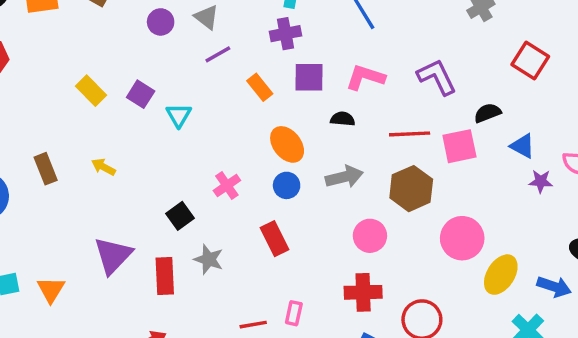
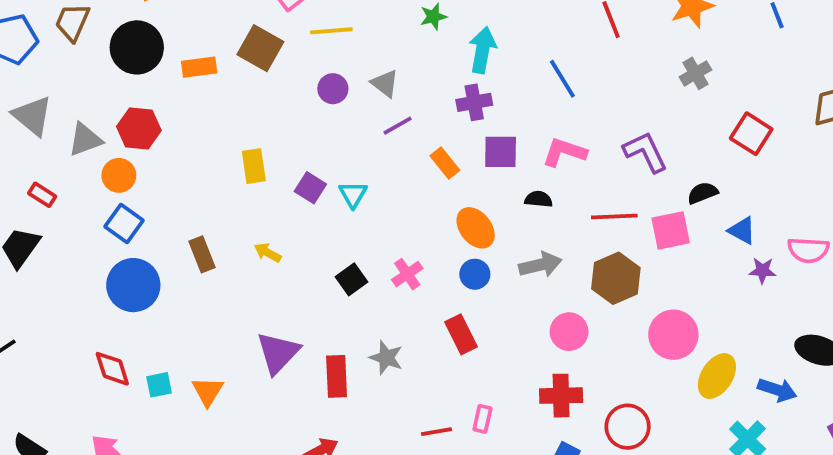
yellow rectangle: (91, 91) -> (254, 166), turned 36
purple square: (141, 94) -> (310, 188), moved
black square: (180, 216) -> (351, 279), moved

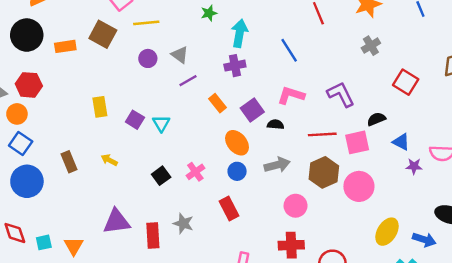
purple square: (501, 152) -> (252, 110), moved, turned -35
pink circle: (673, 335) -> (359, 186), moved
purple triangle: (278, 353) -> (117, 222), turned 40

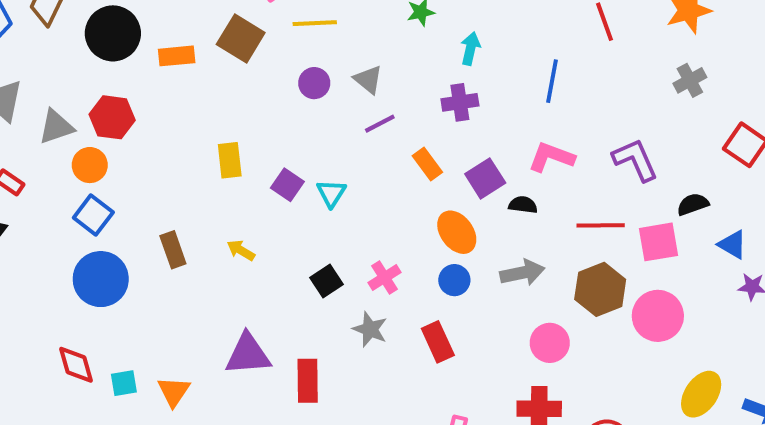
cyan arrow: (240, 33) -> (470, 48), size x0.7
blue line: (289, 50) -> (552, 81), turned 40
gray star: (183, 223) -> (370, 329), moved

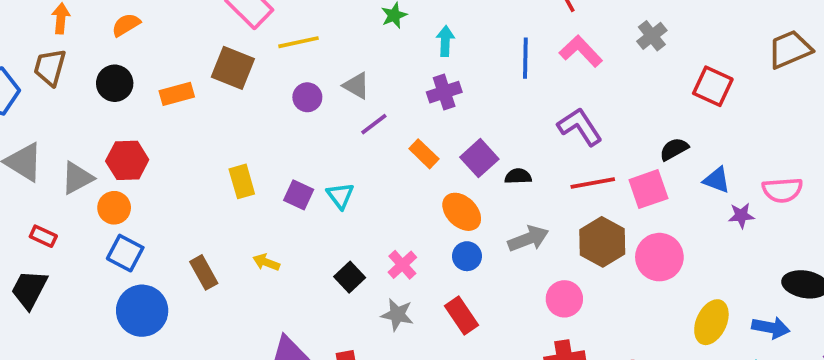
black circle: (113, 33) -> (115, 83), size x0.7
pink L-shape: (551, 157) -> (581, 51), moved, turned 36
purple L-shape: (635, 160) -> (580, 127), moved

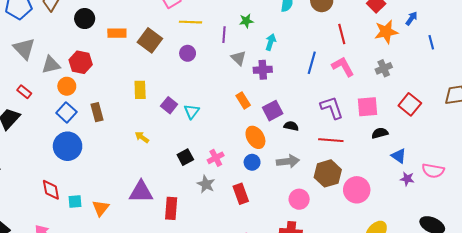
brown square: (233, 68) -> (150, 40), moved
gray triangle: (356, 86) -> (239, 58), moved
purple line: (374, 124) -> (224, 35), moved, turned -63
pink square: (648, 189) -> (368, 107), moved
brown rectangle: (204, 272) -> (97, 112), moved

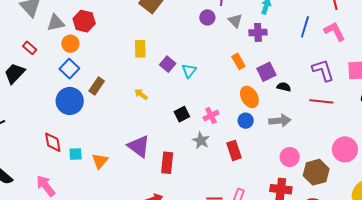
purple circle: (188, 53) -> (207, 17), moved
brown rectangle: (97, 112) -> (97, 86), moved, turned 48
brown hexagon: (328, 173) -> (316, 172), moved
purple triangle: (141, 192) -> (139, 146), turned 35

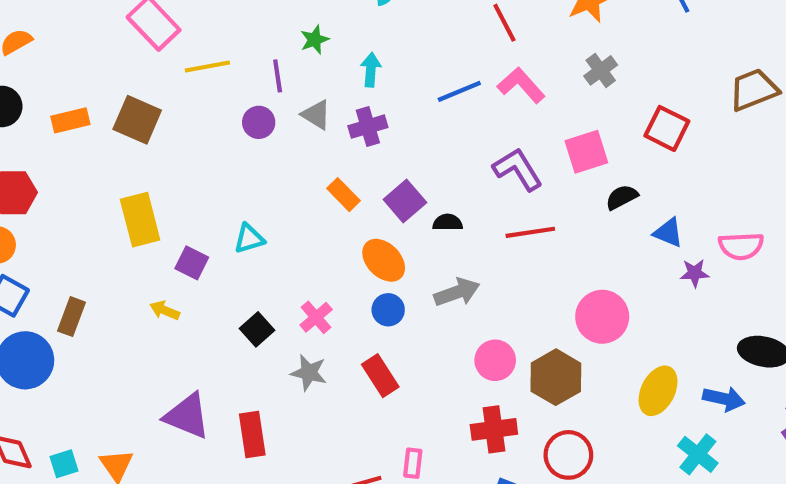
blue line: (305, 27) -> (459, 91), turned 65
yellow rectangle: (140, 49) -> (140, 220), size x1.4
purple square: (168, 64) -> (192, 263), moved
cyan triangle: (189, 71) -> (249, 239), turned 49

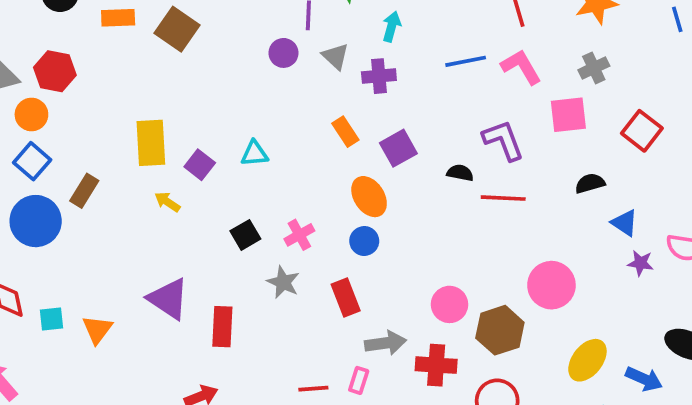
pink square: (586, 152) -> (568, 115), moved
yellow rectangle: (140, 220) -> (151, 143), moved
black semicircle: (448, 222) -> (460, 173), moved
gray arrow: (457, 292) -> (385, 343), moved

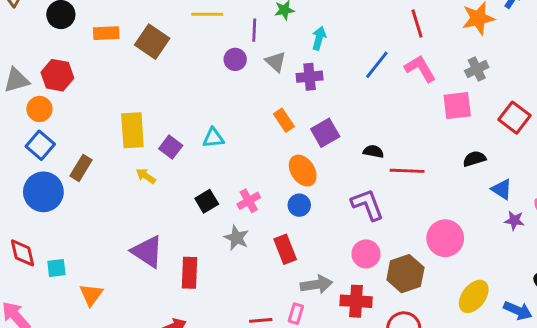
blue line: (466, 61) -> (377, 65), turned -40
purple L-shape: (503, 140) -> (367, 205), moved
orange triangle: (97, 330) -> (91, 295), moved

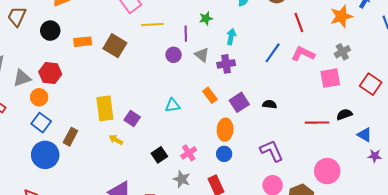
pink L-shape: (420, 69) -> (303, 54), turned -30
cyan triangle: (213, 138) -> (173, 105), moved
black semicircle: (373, 151) -> (270, 104), moved
orange ellipse: (303, 171) -> (225, 130), turned 40
red line: (407, 171) -> (317, 123), moved

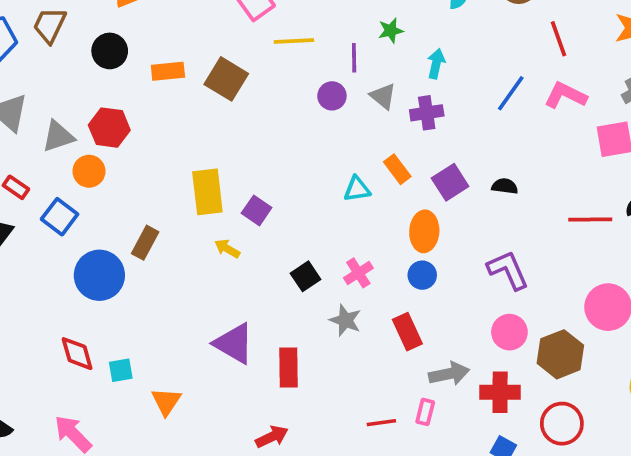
cyan triangle: (173, 105) -> (357, 189), moved
blue square: (41, 123) -> (60, 217), moved

